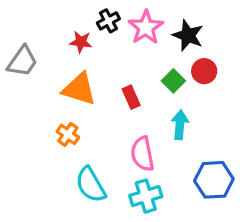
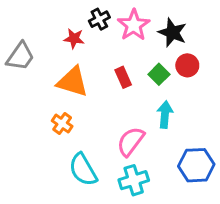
red rectangle: (131, 97) -> (123, 77), moved
pink semicircle: (143, 154) -> (131, 141), turned 48

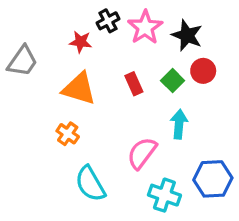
cyan cross: (134, 180) -> (164, 195), moved, turned 36

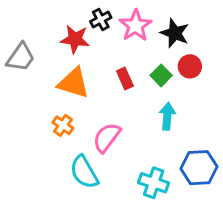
red star: (81, 42) -> (75, 39), size x1.4
pink semicircle: (142, 153) -> (107, 137), moved

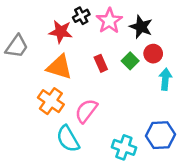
cyan arrow: (167, 116) -> (165, 79), moved
orange cross: (63, 125) -> (51, 101), size x1.5

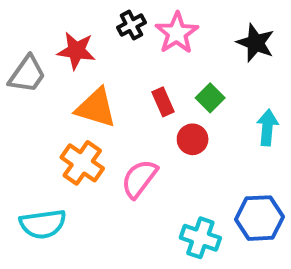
black star: (141, 27) -> (256, 43), moved
red star: (61, 32) -> (76, 51), moved
red circle: (153, 54) -> (193, 139), moved
cyan semicircle: (68, 139) -> (43, 224), moved, turned -68

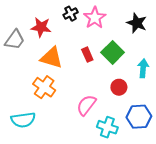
green square: (210, 98) -> (113, 52), size x1.5
red circle: (193, 139) -> (119, 87), moved
pink semicircle: (139, 179) -> (86, 105), moved

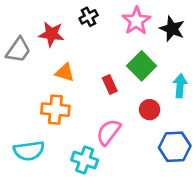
pink star: (95, 18) -> (136, 21), moved
red rectangle: (87, 55) -> (110, 84), moved
orange triangle: (52, 58) -> (65, 73), size x0.7
orange cross: (44, 87) -> (55, 110), turned -30
cyan cross: (107, 127) -> (85, 160), moved

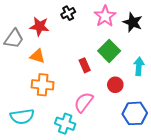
orange triangle: (65, 73) -> (37, 56), moved

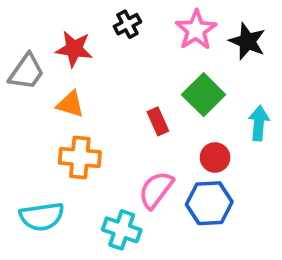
blue hexagon: (135, 113) -> (209, 203), moved

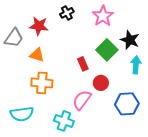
black star: (247, 41) -> (130, 40), moved
red circle: (215, 157) -> (101, 83), moved
blue hexagon: (209, 203) -> (127, 104), moved

